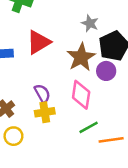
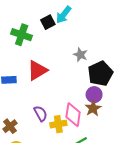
brown star: (81, 57) -> (93, 108), moved, size x0.7
yellow cross: (45, 112) -> (58, 124), moved

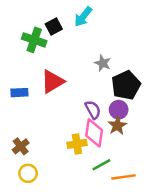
black square: (48, 22) -> (54, 26), moved
purple semicircle: (40, 114) -> (93, 110), moved

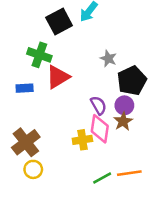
black square: (54, 26) -> (59, 22), size x1.5
green cross: (34, 40) -> (39, 55), moved
brown cross: (21, 146) -> (26, 142), size x1.6
green line: (101, 165) -> (102, 178), moved

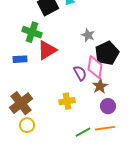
purple circle: (124, 105) -> (108, 106), moved
pink diamond: (100, 129) -> (95, 67), moved

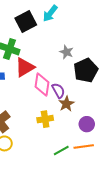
pink diamond: (95, 67) -> (42, 85), moved
brown star: (100, 86) -> (66, 104), moved

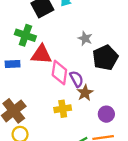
red triangle: (25, 67) -> (41, 54), turned 35

